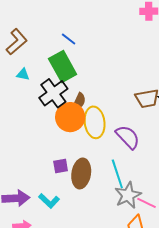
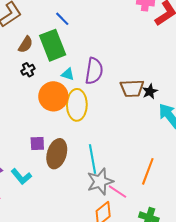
cyan triangle: (23, 74) -> (68, 74), moved
black cross: (53, 93) -> (28, 70), moved, size x0.5
brown semicircle: (79, 101) -> (26, 45), moved
purple semicircle: (128, 137) -> (94, 71), moved, turned 44

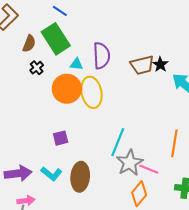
brown ellipse: (57, 154) -> (80, 177), moved
cyan line: (92, 159) -> (118, 142), turned 44

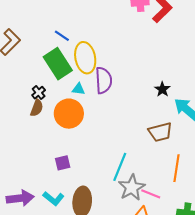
brown semicircle: (29, 44) -> (37, 108), moved
brown trapezoid: (142, 65) -> (160, 132), moved
yellow ellipse: (92, 92) -> (85, 58), moved

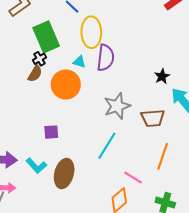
green rectangle: (58, 64) -> (46, 37), moved
gray star: (132, 187) -> (117, 106), moved

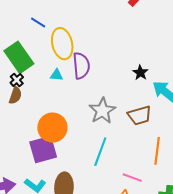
orange circle: (66, 84) -> (52, 128), moved
purple square: (51, 132) -> (43, 149), size x1.8

